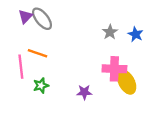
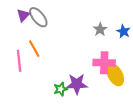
orange line: (38, 53) -> (34, 49), turned 42
green star: (41, 86) -> (61, 89), moved
purple star: (84, 92) -> (77, 84), size x1.5

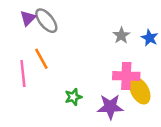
purple star: (77, 84) -> (110, 107), moved
green star: (61, 89) -> (73, 97), moved

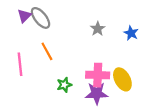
gray star: (121, 35) -> (98, 29), moved
orange line: (41, 59) -> (47, 51), moved
pink cross: (126, 76) -> (98, 75), moved

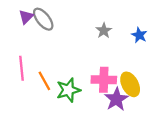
orange line: (47, 51) -> (44, 81), moved
green star: (64, 85) -> (68, 90), size x1.5
purple star: (97, 93) -> (116, 99), moved, turned -30

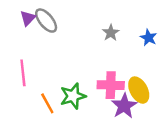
orange line: (44, 81) -> (47, 103), moved

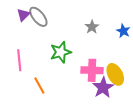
green star: (73, 96) -> (61, 52), moved

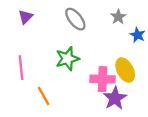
gray ellipse: (38, 17) -> (75, 19), moved
gray star: (92, 27) -> (118, 17), moved
yellow ellipse: (115, 74) -> (125, 70), moved

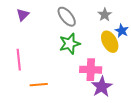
green star: (67, 59) -> (70, 44), moved
yellow ellipse: (125, 70) -> (110, 42), moved
orange line: (44, 96) -> (39, 85), turned -66

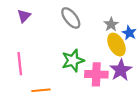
gray star: (105, 15) -> (111, 24), moved
green star: (70, 44) -> (73, 60), moved
purple star: (102, 87) -> (121, 70), moved

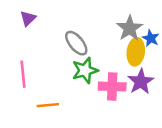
gray ellipse: (71, 18) -> (76, 43), moved
gray star: (111, 24) -> (130, 28), size x1.5
yellow ellipse: (116, 45) -> (136, 52), turned 35

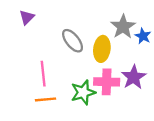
yellow ellipse: (136, 52) -> (102, 49), moved
green star: (85, 70) -> (83, 92), moved
pink line: (23, 74) -> (43, 74), moved

